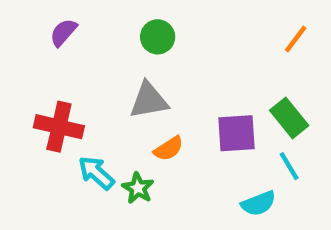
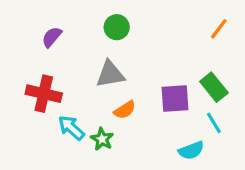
purple semicircle: (63, 32) -> (52, 37), moved

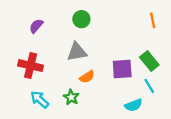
orange line: (219, 29) -> (153, 20), turned -49
cyan arrow: (71, 128) -> (40, 99), moved

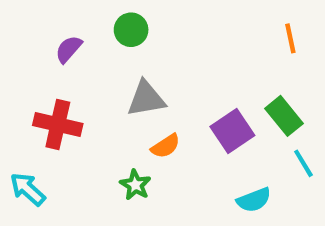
green circle: (81, 19) -> (131, 30), moved
purple square: (122, 69) -> (232, 131), turned -30
cyan line: (149, 86) -> (303, 163), moved
cyan arrow: (40, 99) -> (28, 189), moved

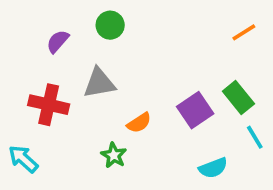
orange line: (290, 38) -> (244, 32), turned 70
gray triangle: (146, 99) -> (99, 83), moved

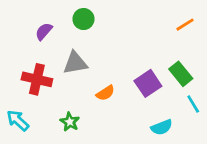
green star: (114, 155) -> (70, 122), moved

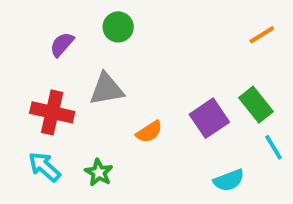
cyan arrow: (18, 120) -> (44, 167), moved

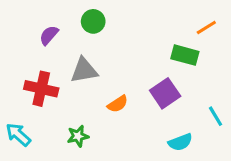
green rectangle: (256, 105) -> (185, 55), moved, turned -36
cyan arrow: (44, 167) -> (18, 135), moved
green star: (99, 173) -> (78, 136), turned 30

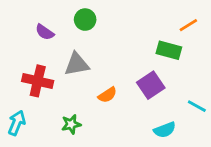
purple semicircle: (49, 35) -> (45, 32), turned -96
cyan line: (215, 116) -> (197, 106), turned -30
cyan arrow: (18, 135) -> (17, 123), turned 70

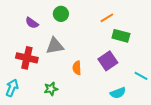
orange line: (188, 25) -> (107, 18), moved
orange semicircle: (107, 95) -> (77, 68), turned 120

